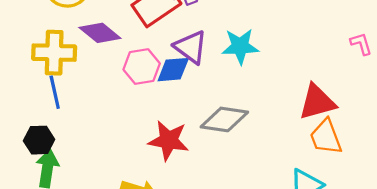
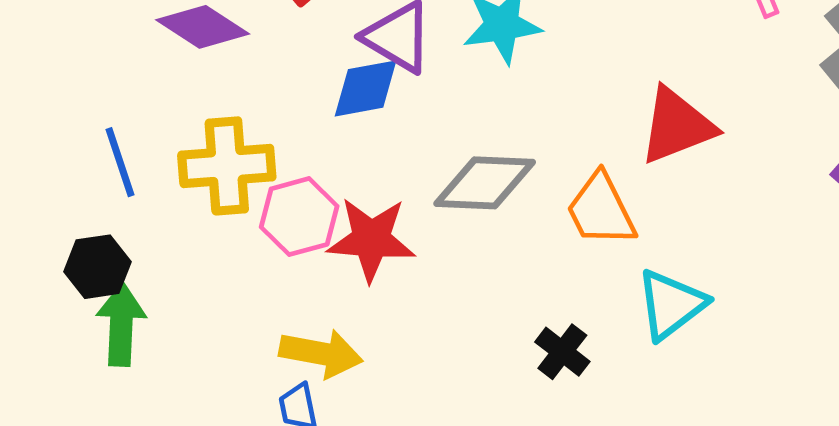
yellow cross: (54, 53) -> (227, 166), moved
pink hexagon: (142, 67) -> (299, 217), moved
orange trapezoid: (326, 137) -> (601, 210), moved

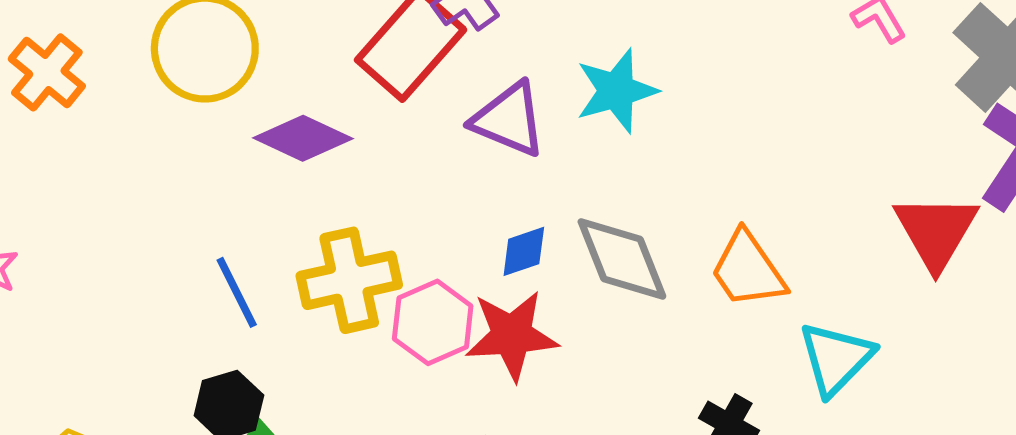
blue diamond: (366, 88) -> (524, 251), moved, size x0.7
red triangle: (677, 126) -> (936, 231), moved, turned -30
gray diamond: (485, 183) -> (622, 259), turned 74

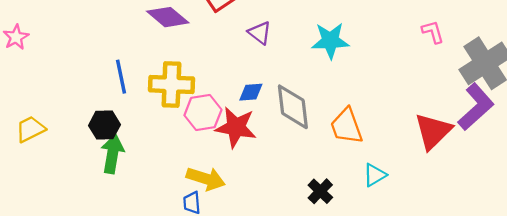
cyan star: (616, 91) -> (330, 41), moved
purple triangle: (509, 119) -> (260, 33), size x0.7
cyan triangle: (836, 358) -> (375, 175), size x0.7

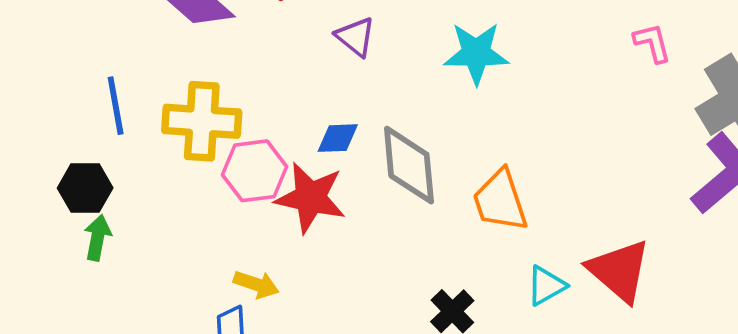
red triangle: (433, 131) -> (619, 271), moved, turned -36
green arrow: (112, 154) -> (97, 238), size x0.7
yellow arrow: (206, 179) -> (256, 284), size x0.7

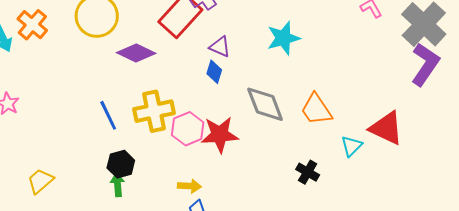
blue diamond: (338, 138) -> (214, 72), moved, turned -55
black hexagon: (85, 188) -> (121, 164), moved
yellow arrow: (256, 284) -> (189, 186), moved

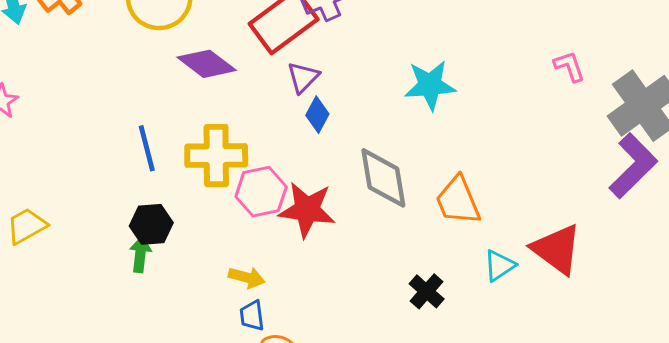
purple triangle: (220, 47) -> (303, 77), moved, turned 40

